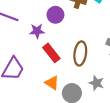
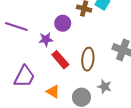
orange triangle: (52, 83) -> (53, 92), moved

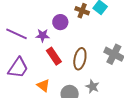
purple line: (16, 26) -> (17, 34), moved

